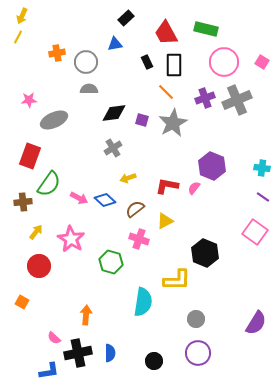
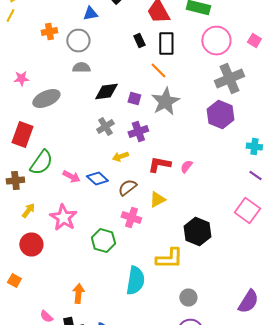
blue triangle: (115, 44) -> (90, 14), moved
purple cross: (205, 98) -> (138, 132), moved
purple hexagon: (212, 166) -> (220, 114), moved

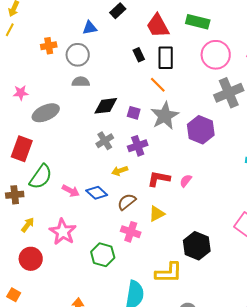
purple hexagon: (220, 114) -> (201, 130), moved

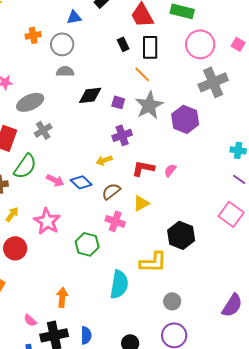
gray cross: (105, 141) -> (43, 130), moved

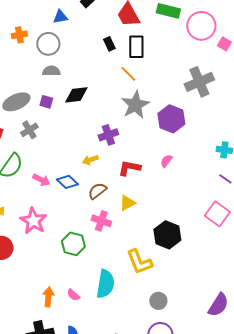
pink circle: (200, 44) -> (201, 26), moved
purple square: (118, 102) -> (46, 102), moved
pink semicircle: (170, 170) -> (166, 161), moved
yellow L-shape: (153, 262) -> (139, 262), turned 68
pink semicircle: (30, 320) -> (73, 295), moved

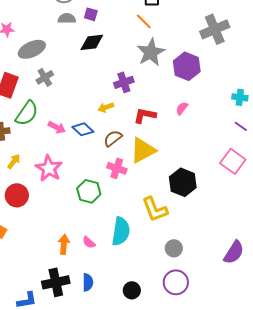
purple square: (46, 102) -> (91, 14), moved
yellow triangle: (127, 203) -> (143, 150), size x1.6

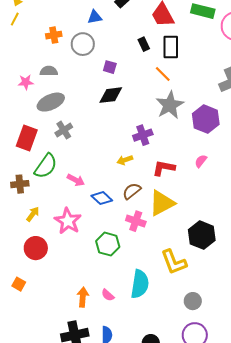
gray semicircle: (67, 18) -> (49, 71), moved
blue diamond: (83, 129) -> (102, 198), moved

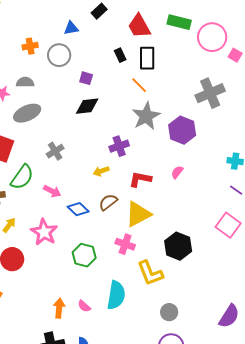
gray cross: (64, 130) -> (55, 151), moved
pink cross: (136, 221) -> (125, 244), moved

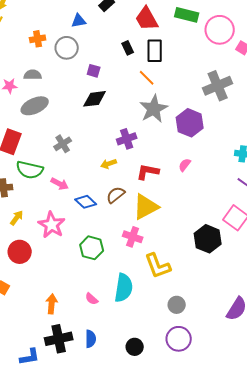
green semicircle: (22, 177) -> (30, 170), turned 68
black hexagon: (178, 246) -> (208, 239), moved
orange arrow: (59, 308) -> (52, 304), moved

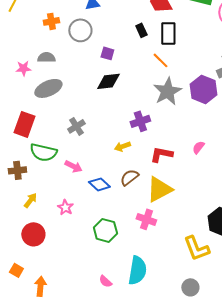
purple hexagon: (190, 123) -> (203, 89), moved
pink star: (52, 225) -> (65, 207), size x0.6
yellow L-shape: (158, 266) -> (196, 248), moved
orange arrow: (52, 304) -> (40, 286), moved

